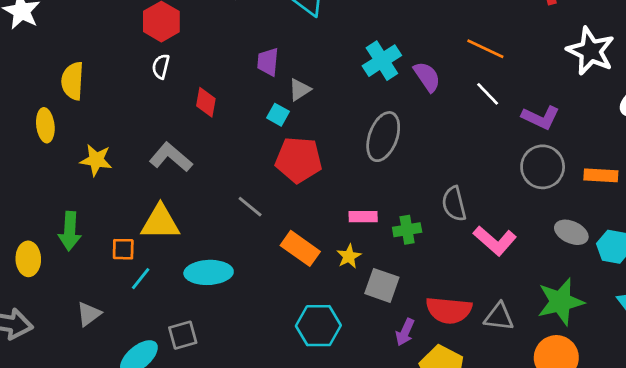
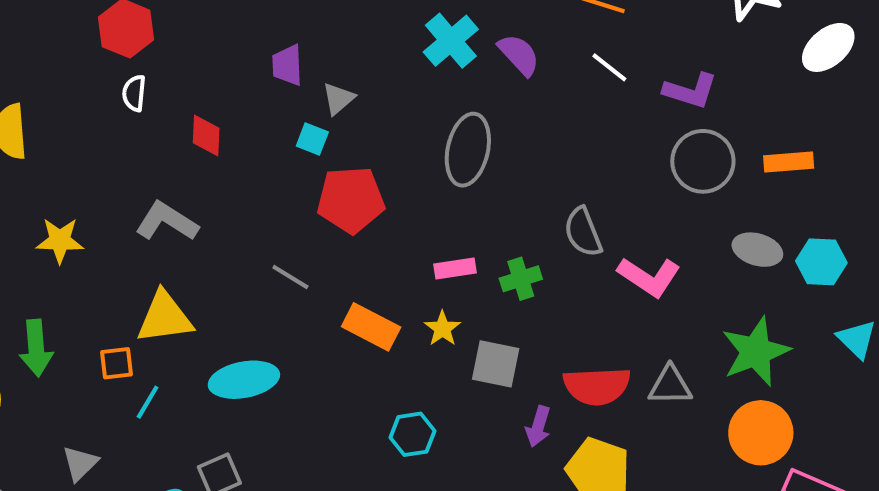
cyan hexagon: (318, 326) -> (412, 434), size x0.7

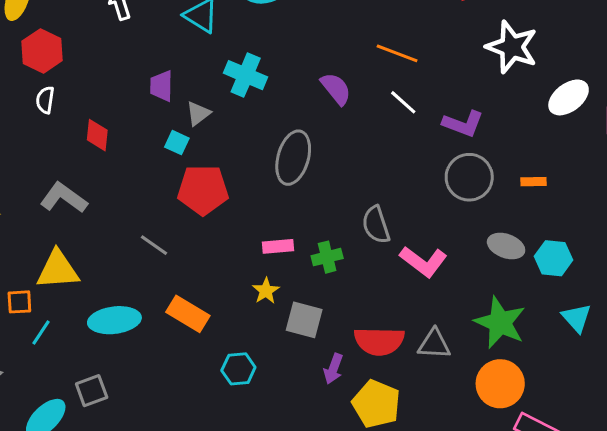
cyan cross: (451, 41) -> (246, 75), moved, turned -30
orange rectangle: (789, 162) -> (533, 182), size x0.7
orange rectangle: (371, 327) -> (188, 314), moved
green star: (756, 352) -> (500, 323), turned -30

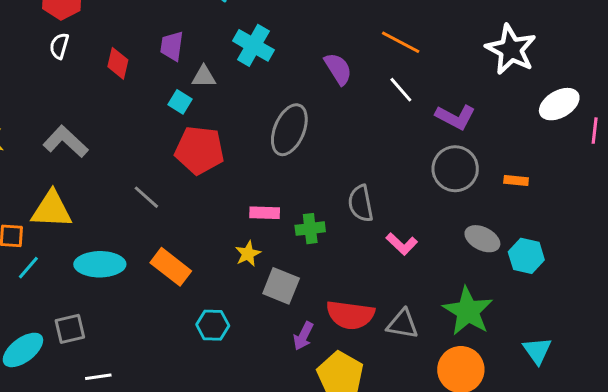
gray triangle: (198, 113) -> (204, 77), turned 30
red diamond: (97, 135) -> (118, 63), moved
pink L-shape: (423, 261) -> (402, 244), size x0.7
cyan triangle: (577, 318) -> (537, 351), moved

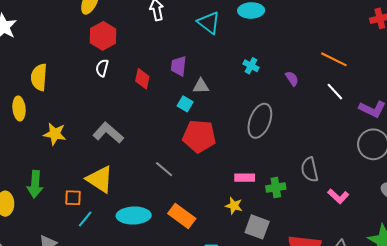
cyan cross: (253, 45) -> (251, 66), moved, size x0.6
purple semicircle: (338, 69) -> (292, 79), size x0.7
yellow triangle: (52, 210) -> (100, 179), turned 32
yellow star: (248, 254) -> (234, 206), turned -30

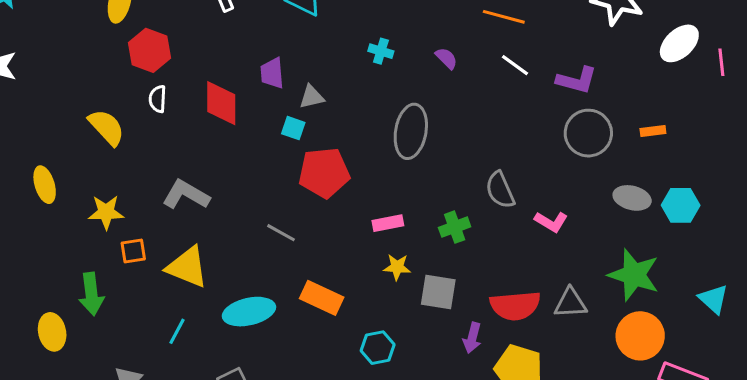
yellow semicircle: (39, 77) -> (107, 127), moved, turned 144
red diamond: (142, 79) -> (221, 103), size x1.4
pink rectangle: (245, 178) -> (388, 223), moved
orange square: (73, 198) -> (133, 251), moved

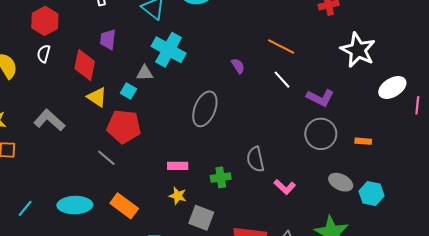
cyan cross: (381, 51) -> (169, 50), moved, size x2.0
purple trapezoid: (272, 73) -> (108, 40), moved
red pentagon: (324, 173) -> (124, 127), moved
yellow triangle: (187, 267) -> (97, 97), moved, size x0.7

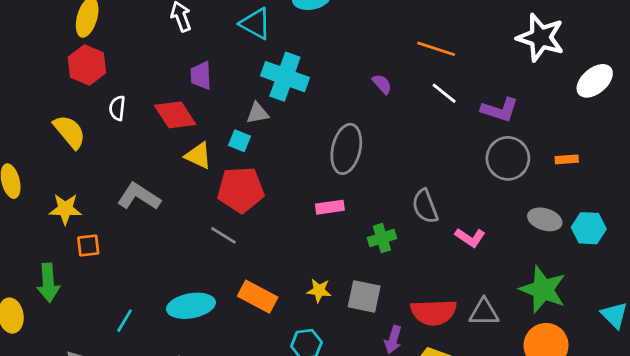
red hexagon: (45, 21) -> (87, 65), moved
red diamond: (85, 65) -> (175, 115), turned -36
pink rectangle: (178, 166) -> (330, 207), moved
yellow star: (178, 196) -> (319, 290), moved

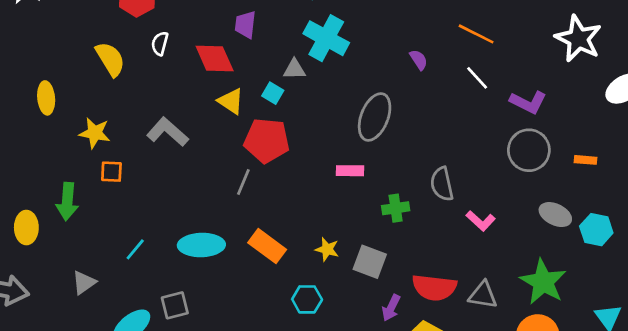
gray line: (224, 235) -> (243, 182), turned 72

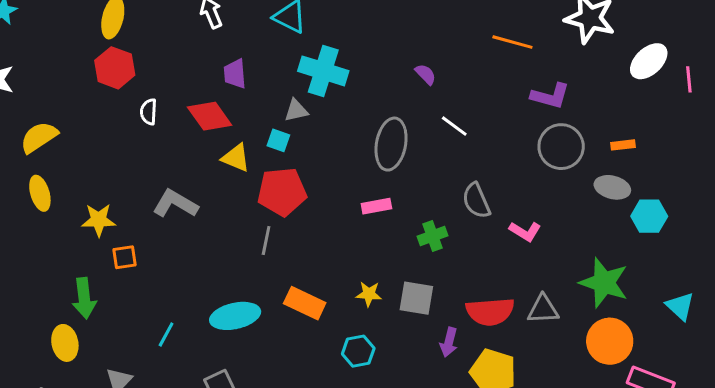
orange line: (476, 34) -> (512, 42), moved
yellow semicircle: (110, 59) -> (39, 137), moved, turned -81
white line: (477, 78) -> (454, 126), moved
gray ellipse: (555, 215) -> (612, 187), moved
yellow ellipse: (26, 228) -> (65, 343), moved

